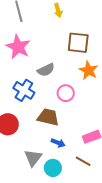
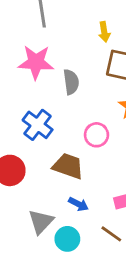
yellow arrow: (58, 10) -> (104, 32), moved
pink star: (18, 47) -> (36, 62), turned -30
gray semicircle: (46, 70) -> (71, 82), moved, turned -78

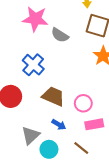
gray semicircle: (71, 82) -> (60, 35), turned 126
pink circle: (96, 135) -> (83, 103), moved

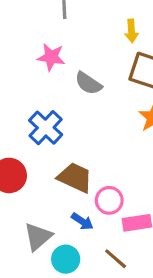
pink star: (35, 19) -> (51, 57), size x0.7
pink circle: (83, 103) -> (109, 200), moved

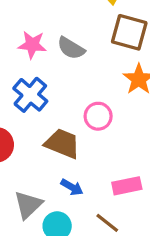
pink star: (51, 57) -> (32, 45), moved
pink circle: (109, 200) -> (98, 116), moved

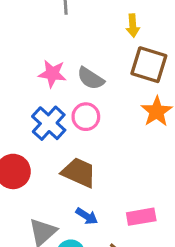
pink circle: (98, 116) -> (86, 117), moved

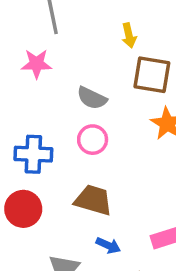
pink star: (52, 74) -> (36, 64), moved
blue cross: (49, 123) -> (33, 154), moved, turned -32

